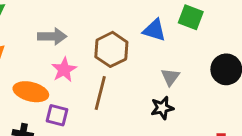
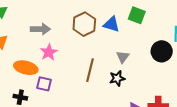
brown hexagon: (111, 49) -> (84, 24), moved
brown line: (100, 93) -> (90, 70), moved

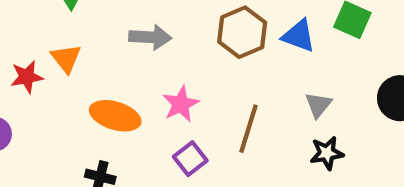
pink star: (49, 52) -> (181, 104), moved
black star: (117, 78) -> (327, 153), moved
purple square: (44, 84) -> (190, 159), moved, turned 35

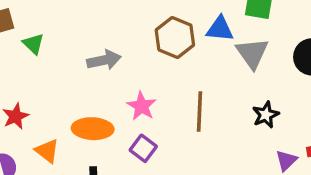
orange triangle: (66, 58) -> (47, 151), moved
gray triangle: (318, 105) -> (252, 53), moved, size x1.5
purple square: (190, 159) -> (143, 148), moved

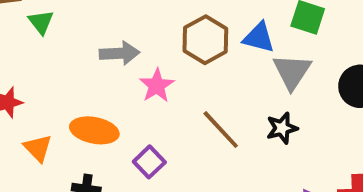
pink star: (142, 106) -> (157, 86), moved
brown line: (199, 112) -> (221, 130), turned -54
black star: (266, 115) -> (282, 128), moved

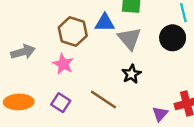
pink star: (157, 86) -> (63, 64), moved
brown line: (221, 130) -> (103, 99), moved
purple square: (149, 162) -> (61, 103), moved

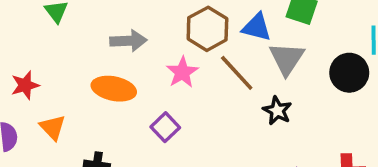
black star: (131, 74) -> (277, 111), turned -30
brown line: (103, 99) -> (237, 73), moved
orange ellipse: (19, 102) -> (114, 89), moved

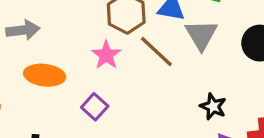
gray arrow: (128, 41) -> (23, 30), moved
black star: (277, 111) -> (213, 107), moved

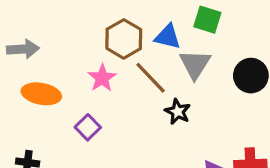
black star: (213, 107) -> (178, 112), moved

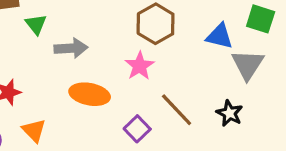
brown hexagon: (124, 39) -> (156, 24), moved
pink star: (102, 78) -> (140, 66), moved
brown line: (151, 78) -> (177, 110), moved

